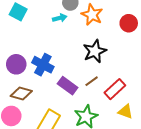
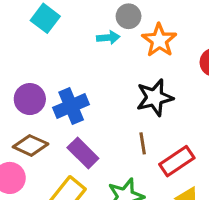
blue cross: (43, 65) -> (71, 106), turned 30
brown line: (92, 81) -> (143, 143), turned -72
purple rectangle: (68, 86) -> (83, 153), moved

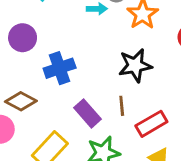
purple circle: (30, 99) -> (23, 38), moved
purple rectangle: (83, 153) -> (88, 113), moved

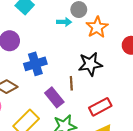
brown line: (122, 106) -> (71, 83), moved

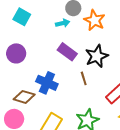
blue cross: (35, 64) -> (47, 83), moved, turned -35
purple rectangle: (54, 97) -> (67, 52), moved

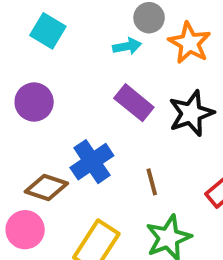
brown line: (84, 78) -> (152, 182), moved
blue cross: (47, 83) -> (92, 162), turned 30

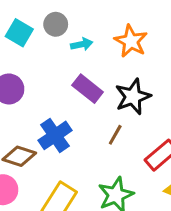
gray circle: (149, 18) -> (56, 24), moved
brown line: (152, 182) -> (115, 135), moved, turned 45

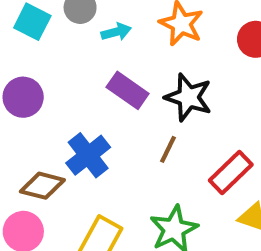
black star: (133, 97) -> (188, 97), turned -30

